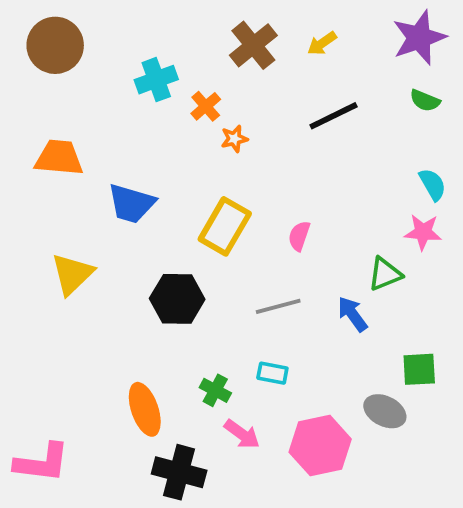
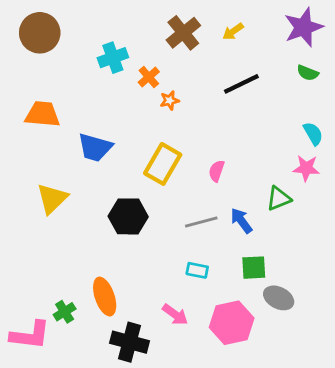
blue arrow: (352, 314) -> (241, 221), moved
green square: (419, 369) -> (254, 268), moved
green cross: (215, 390) -> (65, 312), moved, turned 30

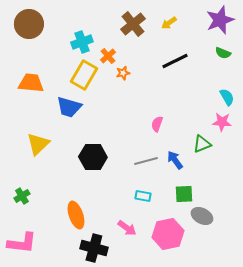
yellow rectangle: (163, 164) -> (84, 75), moved
green cross: (65, 312) -> (22, 196), moved

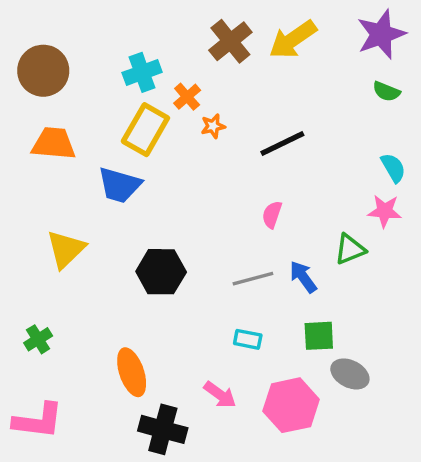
yellow arrow: (169, 23) -> (293, 40), size x1.8
brown circle: (29, 24) -> (43, 71), moved
black line: (175, 61) -> (282, 143), moved

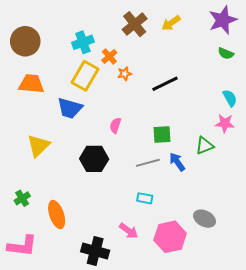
yellow arrow: (293, 40) -> (171, 23), size x0.7
pink semicircle: (272, 215) -> (115, 125), moved
green square: (319, 336) -> (162, 134), moved
orange ellipse: (132, 372) -> (57, 215), moved

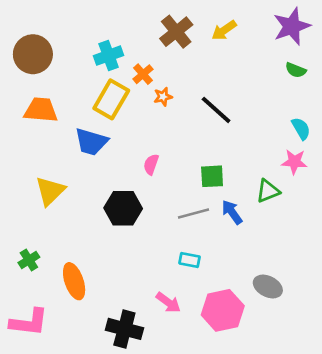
black line: (165, 84) -> (216, 110), turned 68

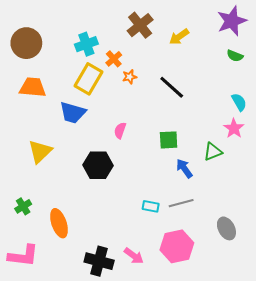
yellow arrow: (224, 30) -> (179, 37), moved
pink star: (294, 162) -> (234, 128), turned 30
gray line: (193, 214) -> (181, 203), moved
gray ellipse: (268, 287) -> (226, 228), moved, turned 35
pink arrow: (168, 302) -> (134, 256), moved

